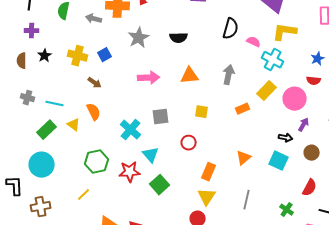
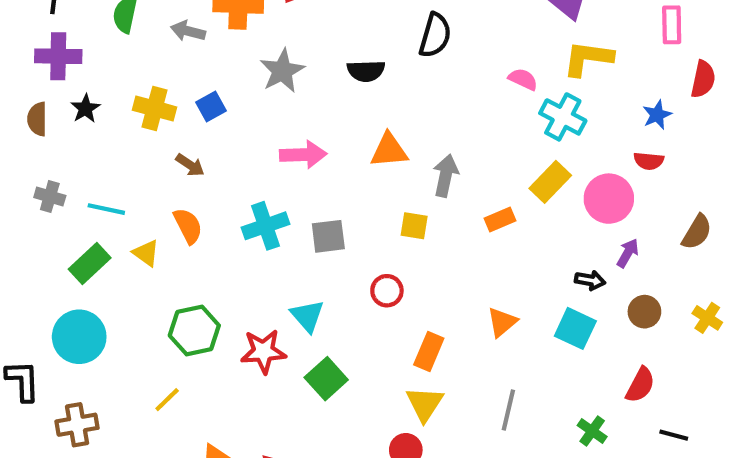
black semicircle: (231, 29) -> (435, 35), moved
purple cross: (32, 31) -> (58, 56), size x1.5
gray arrow: (229, 75) -> (446, 176), moved
cyan cross: (131, 130) -> (265, 226), moved, turned 30

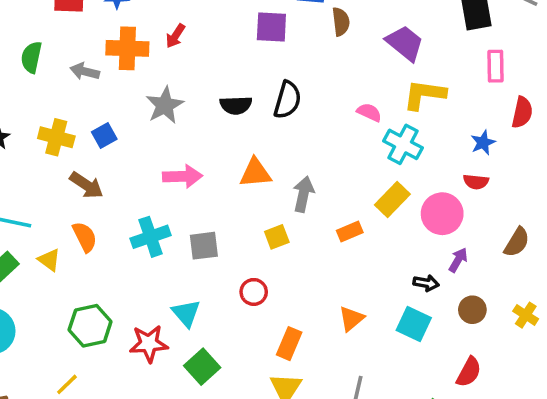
black semicircle: (435, 35) -> (287, 100), moved
brown arrow: (190, 165) -> (87, 185), size x1.4
yellow square: (414, 226) -> (277, 237), turned -30

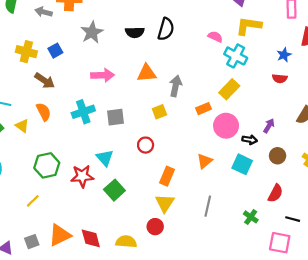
pink circle: (442, 214) -> (226, 126), moved

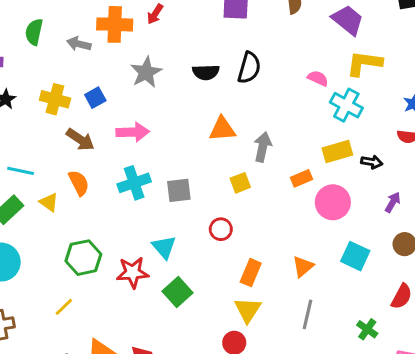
pink arrow: (103, 75) -> (133, 132), moved
yellow rectangle: (229, 89) -> (337, 151), turned 30
black arrow: (250, 140) -> (372, 162), moved
orange triangle: (205, 161) -> (303, 267), moved

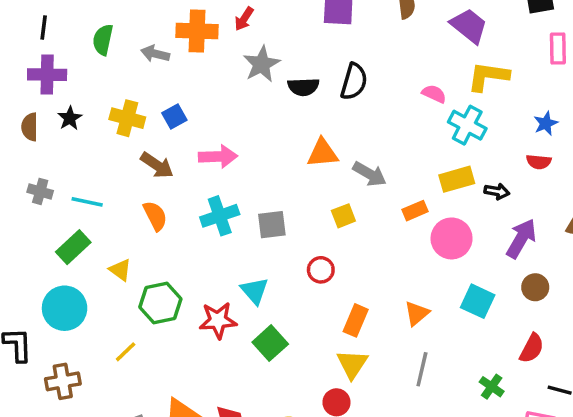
gray star: (146, 72) -> (262, 64), moved
gray arrow: (263, 147) -> (370, 174), turned 108
yellow triangle: (49, 202) -> (120, 270), moved
purple arrow: (393, 202) -> (521, 238), size x1.6
yellow line: (64, 307) -> (126, 352), moved

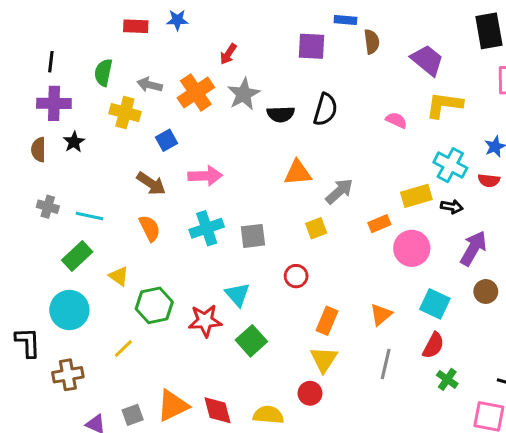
orange cross: (197, 31) -> (196, 93), moved, turned -36
yellow cross: (127, 118) -> (125, 113), moved
cyan cross: (467, 125) -> (450, 165), moved
gray arrow: (370, 174) -> (339, 191), turned -72
red semicircle: (532, 348) -> (433, 345), moved

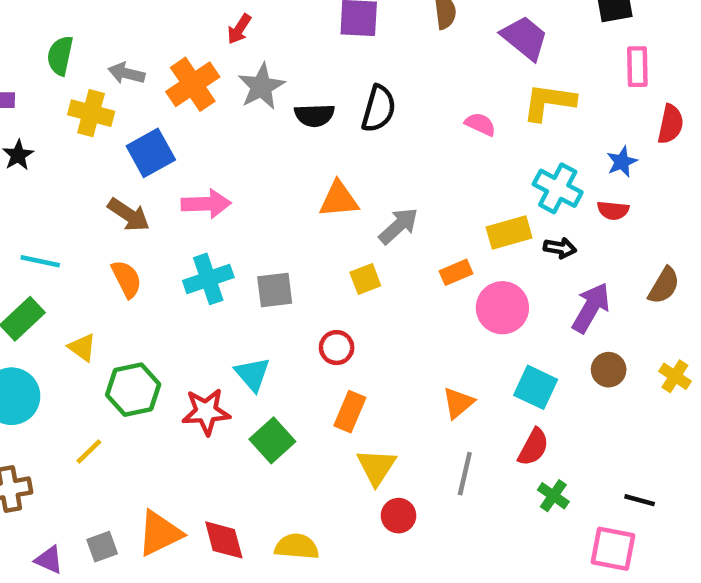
blue square: (167, 140) -> (151, 153), size x1.5
orange rectangle: (327, 321) -> (350, 412), moved
red circle: (310, 393) -> (398, 516), moved

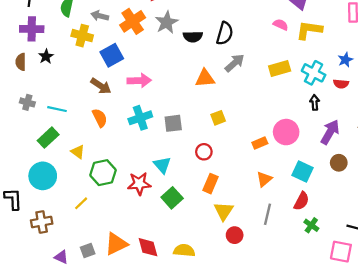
pink semicircle: (480, 124) -> (281, 25), moved
gray arrow: (398, 226) -> (235, 63), moved
yellow rectangle: (509, 233) -> (280, 68), moved
black arrow: (560, 248) -> (315, 102), turned -104
orange rectangle: (456, 272) -> (260, 143), moved

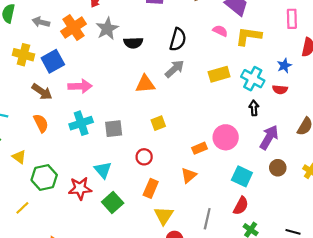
black semicircle: (225, 33) -> (178, 39), moved
yellow cross: (82, 36) -> (23, 55), moved
orange triangle: (264, 179) -> (189, 175), moved

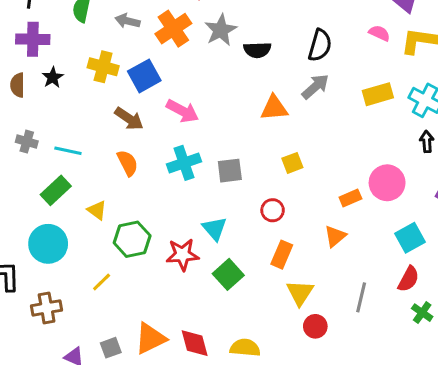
pink arrow: (80, 86) -> (182, 111), turned 30
cyan square: (242, 176) -> (410, 238), turned 36

